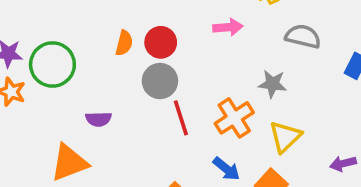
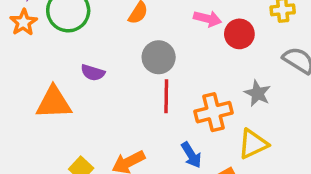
pink arrow: (228, 27) -> (208, 19), moved
red circle: (161, 42) -> (239, 34), moved

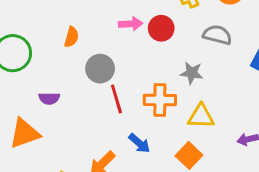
orange cross: (213, 112) -> (160, 100), turned 32
yellow triangle: (253, 144) -> (201, 116), turned 44
blue arrow: (191, 155) -> (139, 143), moved

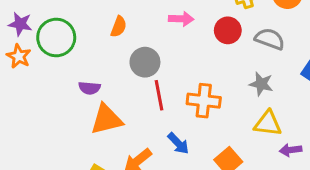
red circle: (161, 28) -> (228, 30), moved
gray star: (192, 73) -> (261, 84), moved
yellow triangle: (201, 116) -> (268, 123), moved
orange triangle: (25, 133) -> (106, 119), moved

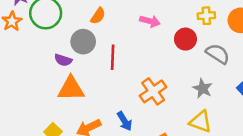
gray circle: (145, 62) -> (83, 42), moved
red line: (159, 95) -> (113, 57), moved
orange cross: (204, 101) -> (153, 91), turned 36

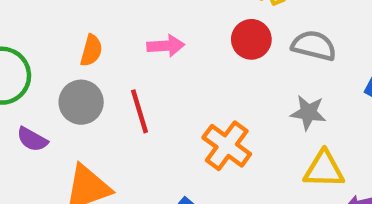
pink arrow: (150, 21) -> (166, 46), moved
purple semicircle: (63, 60) -> (32, 139), moved, turned 30

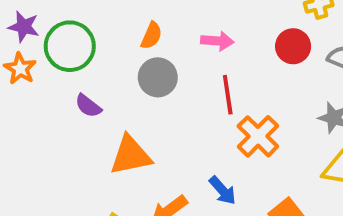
gray circle: (81, 102) -> (158, 77), moved
red line: (139, 111) -> (228, 95), moved

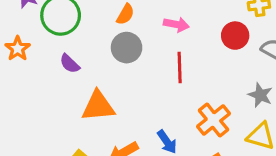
orange star: (20, 69) -> (18, 49), moved
orange cross: (258, 136) -> (213, 120), moved

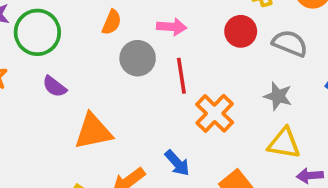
gray circle: (127, 48) -> (138, 58), moved
orange cross: (213, 120) -> (215, 113), moved

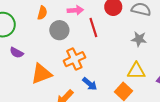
red line: (181, 76) -> (93, 27), moved
orange cross: (215, 113) -> (74, 59), moved, turned 30
yellow triangle: (284, 143) -> (136, 71), moved

